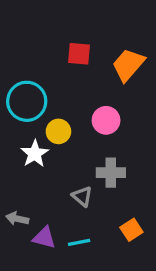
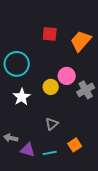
yellow circle: (58, 131) -> (51, 87), moved
gray cross: (111, 173) -> (86, 90), moved, turned -30
gray triangle: (82, 196) -> (52, 124), turned 40
orange square: (131, 230) -> (75, 145), moved

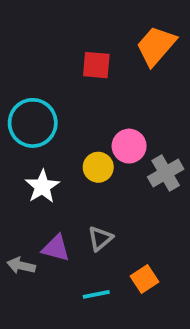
orange trapezoid: (81, 41) -> (156, 46), moved
purple triangle: (28, 150) -> (56, 248), moved

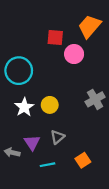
pink circle: (129, 146) -> (74, 54), moved
yellow circle: (98, 167) -> (50, 105), moved
purple triangle: (56, 248) -> (32, 143), turned 42
cyan line: (96, 294) -> (47, 165), moved

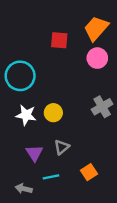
pink circle: (74, 54) -> (97, 58), moved
white star: (24, 107) -> (26, 115), turned -30
gray arrow: (12, 153) -> (24, 189), moved

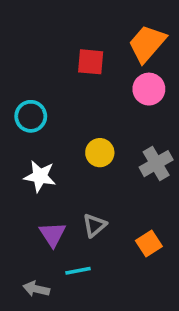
cyan circle: (20, 76) -> (31, 116), size x0.7
yellow circle: (53, 113) -> (100, 153), moved
orange square: (89, 172) -> (149, 243), moved

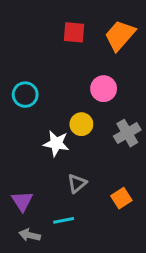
red square: (91, 62) -> (74, 32), moved
pink circle: (149, 89) -> (104, 89), moved
white star: (40, 176) -> (56, 143), moved
purple triangle: (53, 234) -> (22, 201), moved

